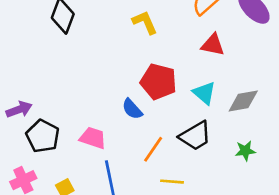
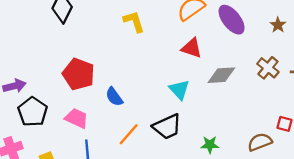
red pentagon: (158, 82) -> (78, 74), moved
gray diamond: (243, 101) -> (221, 75), moved

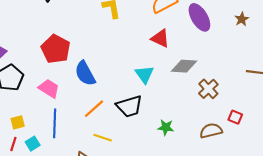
brown star: (278, 25) -> (242, 19), moved
brown cross: (268, 68) -> (208, 89), moved
blue semicircle: (114, 97) -> (85, 73), size x1.4

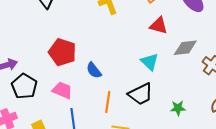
blue semicircle: (85, 73) -> (94, 70), size x0.7
orange line: (94, 109) -> (108, 102), turned -30

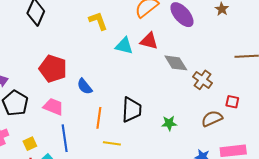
gray diamond: (185, 48) -> (176, 63), turned 65
cyan triangle: (150, 62) -> (124, 46), moved, turned -30
black trapezoid: (141, 94) -> (132, 110), turned -60

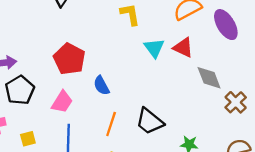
cyan triangle: (124, 46) -> (154, 48), turned 30
pink trapezoid: (53, 107) -> (62, 102), turned 90
black trapezoid: (132, 110) -> (150, 121), turned 116

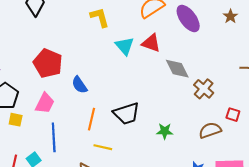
black trapezoid: (150, 121) -> (127, 114), turned -52
yellow square: (28, 139) -> (16, 120), moved, turned 32

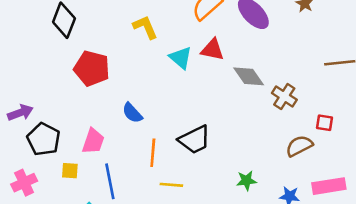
red pentagon: (48, 63) -> (92, 68), moved
yellow square: (16, 120) -> (70, 171), moved
green star: (165, 131) -> (246, 181), moved

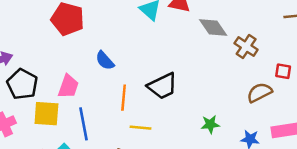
yellow square: (70, 171) -> (46, 114), size x1.6

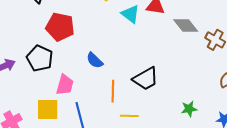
black pentagon: (22, 84) -> (40, 58), moved

